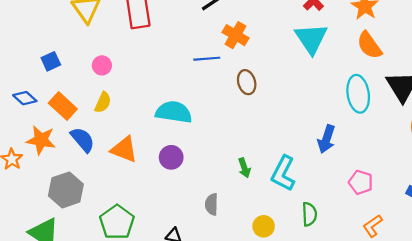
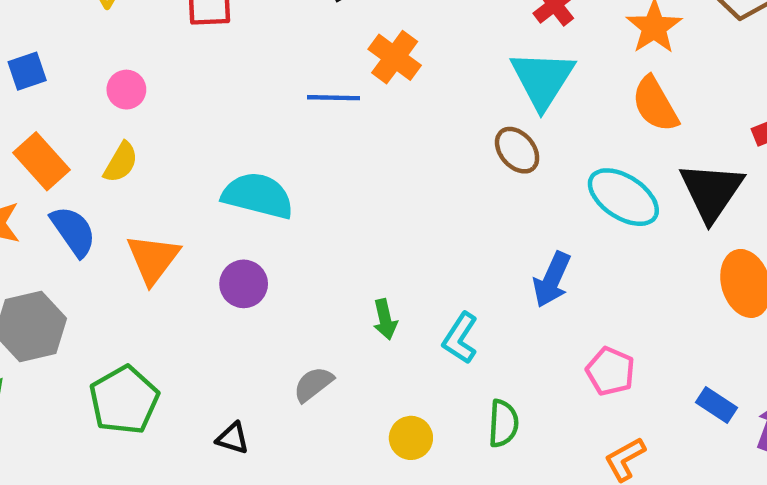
brown ellipse: (247, 82) -> (517, 150), moved, turned -30
cyan ellipse: (358, 94) -> (623, 197), turned -54
orange triangle: (124, 149) -> (153, 259), turned 40
cyan L-shape: (283, 173) -> (460, 338), size x0.7
gray semicircle: (212, 204) -> (313, 384), turned 45

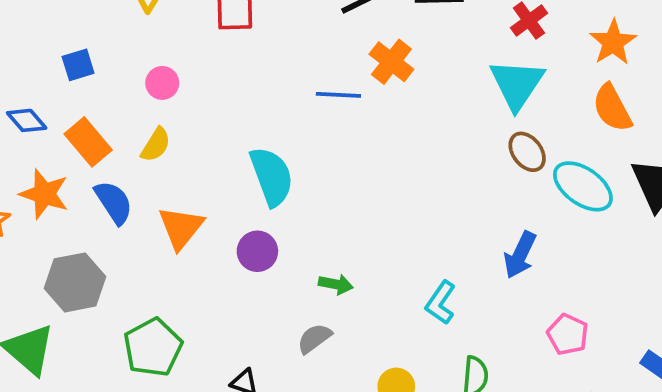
brown ellipse: (517, 150) -> (527, 152), moved
cyan semicircle: (258, 196) -> (272, 176), turned 54
green arrow: (385, 319) -> (336, 284), moved, turned -68

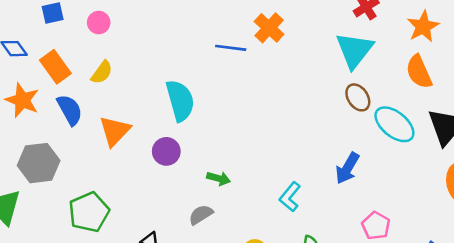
pink circle: (162, 83) -> (99, 23), moved

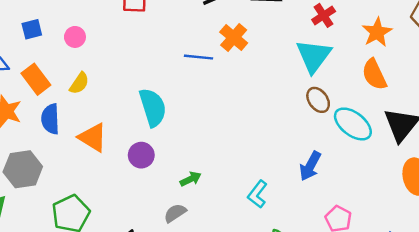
blue semicircle: (70, 110) -> (50, 119), turned -152
orange triangle: (115, 131) -> (93, 137), turned -40
green arrow: (219, 178) -> (191, 179), turned -40

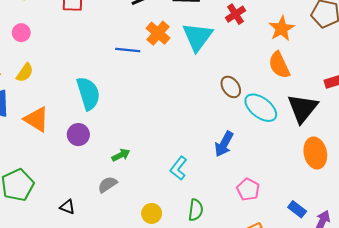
cyan triangle: (314, 56) -> (197, 37), moved

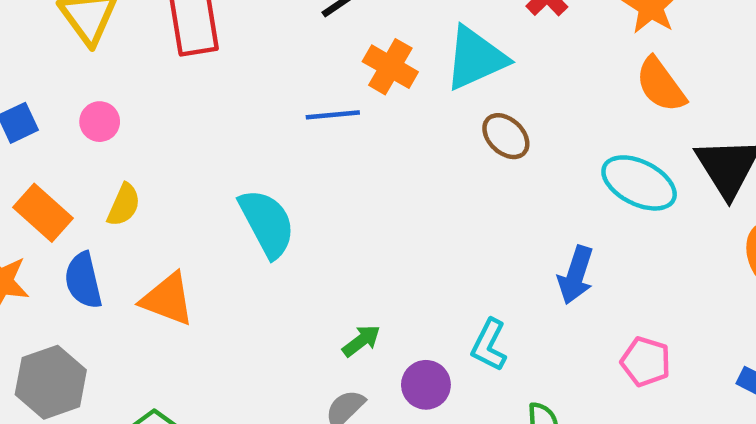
cyan triangle: (197, 37) -> (476, 58), turned 40
brown ellipse: (231, 87) -> (506, 136), moved
purple circle: (78, 135) -> (426, 385), moved

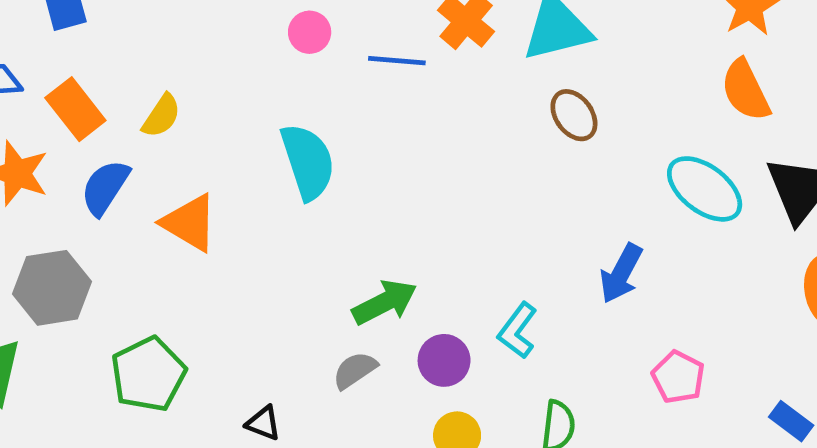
pink circle: (100, 122) -> (310, 32), moved
blue semicircle: (83, 280) -> (105, 187), turned 36
green arrow: (361, 341) -> (385, 302), size x1.5

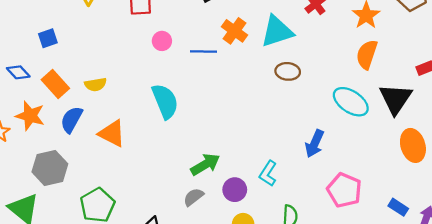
orange semicircle: (746, 90) -> (367, 55), turned 48
brown ellipse: (574, 115) -> (288, 71), turned -45
yellow semicircle: (161, 116) -> (96, 84), turned 50
pink pentagon: (678, 377) -> (344, 190), size x1.4

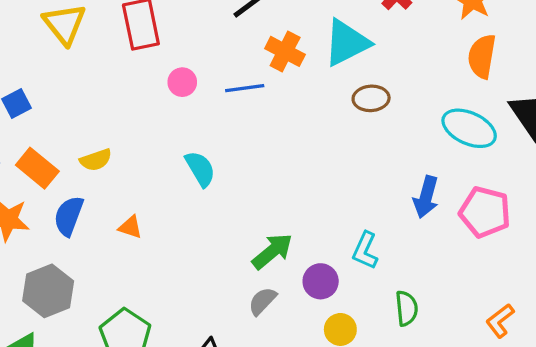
cyan semicircle: (165, 101) -> (200, 169), size x0.7
orange triangle: (112, 133) -> (130, 227), size x0.6
pink pentagon: (344, 190) -> (485, 212), moved

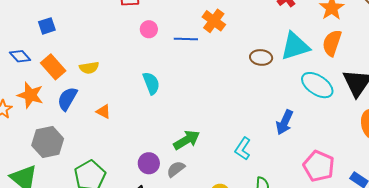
cyan triangle: (347, 43) -> (295, 46), moved
pink pentagon: (485, 212) -> (319, 166), moved
purple circle: (321, 281) -> (149, 163), moved

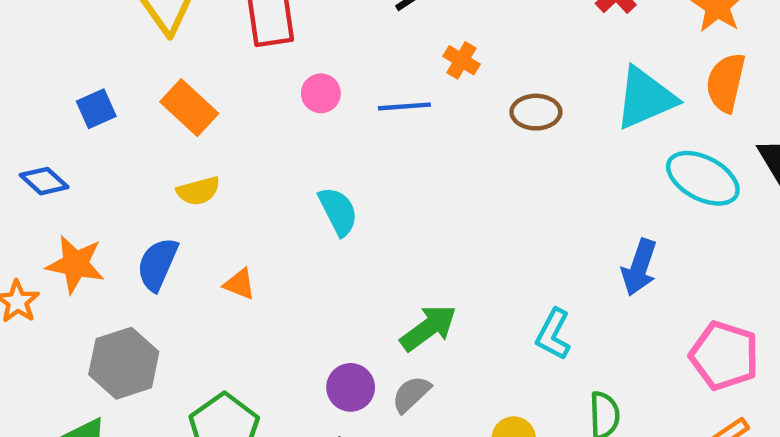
orange cross: (214, 21) -> (461, 60), size x0.7
brown ellipse: (261, 57) -> (536, 112), moved
orange rectangle: (53, 67) -> (189, 108), moved

